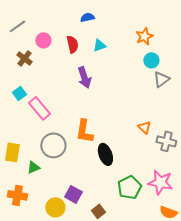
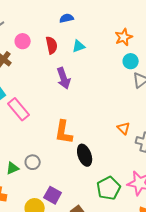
gray circle: (53, 145) -> (33, 162), moved, size x0.6

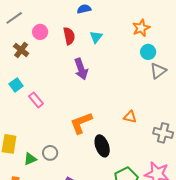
cyan triangle: (79, 46) -> (96, 37), turned -32
pink rectangle: (19, 109) -> (36, 100), size x0.7
orange triangle: (124, 128) -> (130, 117), moved, turned -32
orange L-shape: (64, 132) -> (81, 123), turned 60

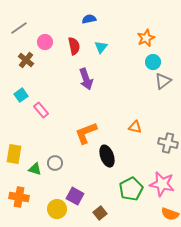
green triangle: (30, 159) -> (35, 169), turned 40

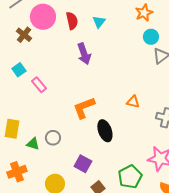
pink circle: (45, 42) -> (43, 17), size x1.6
green pentagon: (131, 189) -> (130, 177), moved
purple square: (75, 196) -> (83, 164), moved
orange cross: (19, 197) -> (17, 172), turned -30

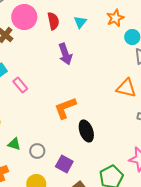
orange star: (144, 13) -> (115, 18), moved
orange triangle: (133, 102) -> (126, 88), moved, size x1.5
gray circle: (53, 138) -> (37, 151), moved

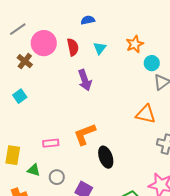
pink rectangle: (20, 85) -> (51, 143), moved, turned -56

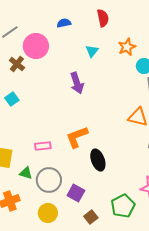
blue semicircle: (88, 20) -> (64, 23), moved
red semicircle: (73, 47) -> (103, 18), moved
gray circle: (57, 177) -> (49, 180), size x1.6

